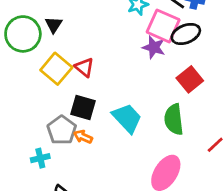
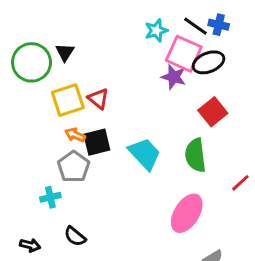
yellow square: (56, 69) -> (68, 100), turned 32
black square: (83, 107) -> (97, 142), turned -30
orange arrow: (83, 137) -> (75, 135), moved

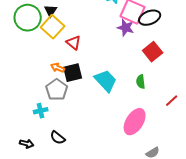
yellow square: (68, 100) -> (53, 27), moved, turned -30
green semicircle: (195, 155) -> (141, 82), size x0.6

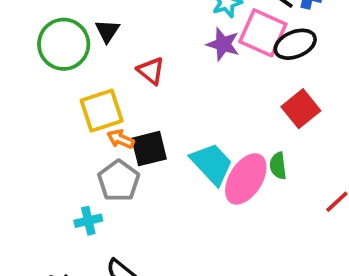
yellow square: (53, 27) -> (102, 111), moved, turned 30
purple star: (126, 28) -> (223, 44), moved
red triangle: (74, 43) -> (151, 71), moved
pink ellipse: (135, 122) -> (246, 179), moved

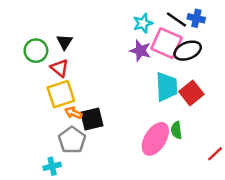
green circle: (64, 44) -> (36, 51), size x0.7
red triangle: (151, 71) -> (60, 68), moved
cyan trapezoid: (212, 164) -> (167, 87), moved, turned 40

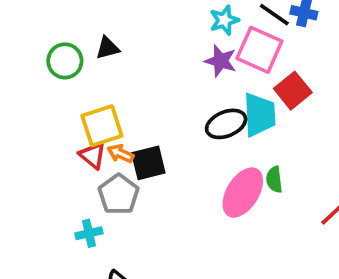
black triangle: (65, 42) -> (107, 48), turned 42
black ellipse: (188, 51) -> (226, 124), moved
red triangle: (60, 68) -> (93, 155), moved
red square: (191, 93) -> (293, 91), moved

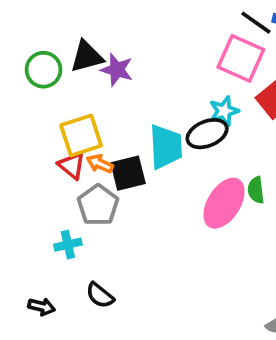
cyan star: (224, 20) -> (224, 111), moved
black triangle: (107, 48) -> (87, 57), size x1.4
purple star: (221, 61) -> (117, 70), moved
cyan trapezoid: (259, 115) -> (166, 147), moved

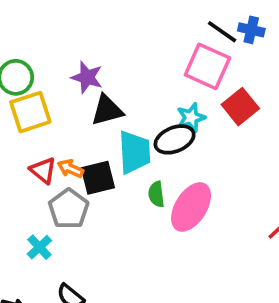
black triangle: (87, 57) -> (107, 110), moved
yellow square: (81, 135) -> (30, 112), moved
green semicircle: (256, 190) -> (156, 194), moved
cyan cross: (68, 245) -> (39, 247), turned -30

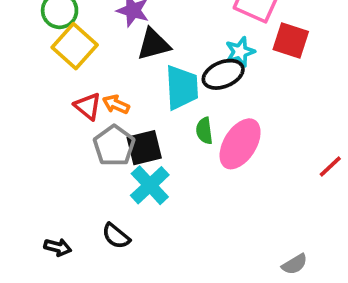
red square: (240, 107) -> (291, 40), turned -33
yellow square: (30, 112) -> (75, 46), turned -30
black square: (98, 178) -> (144, 148), moved
cyan cross: (39, 247) -> (150, 185), moved, size x1.5

